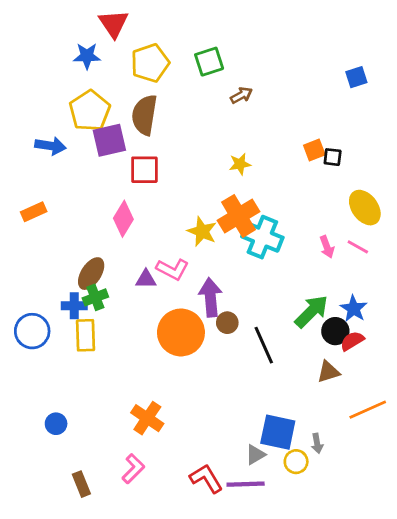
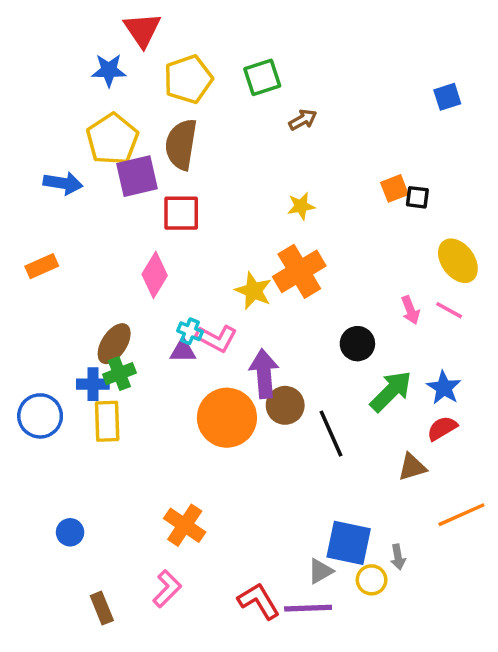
cyan cross: (262, 237) -> (190, 331), moved, size x0.5
brown circle: (227, 323) -> (285, 405), size x1.4
black circle: (335, 331) -> (357, 344), moved

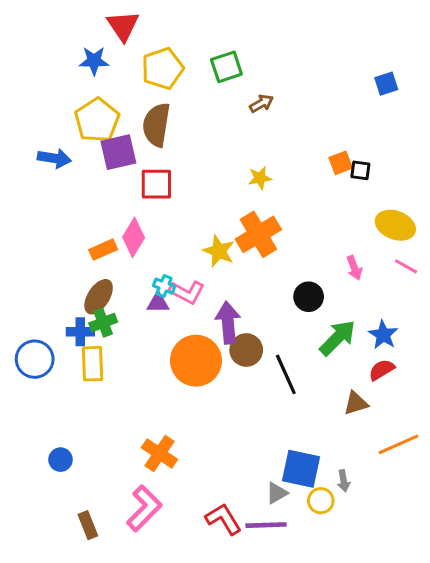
yellow ellipse: (458, 261) -> (395, 225), turned -33
orange rectangle: (42, 266) -> (103, 250), moved
pink line: (449, 310) -> (406, 266), moved
pink L-shape: (167, 589) -> (144, 508), size x1.4

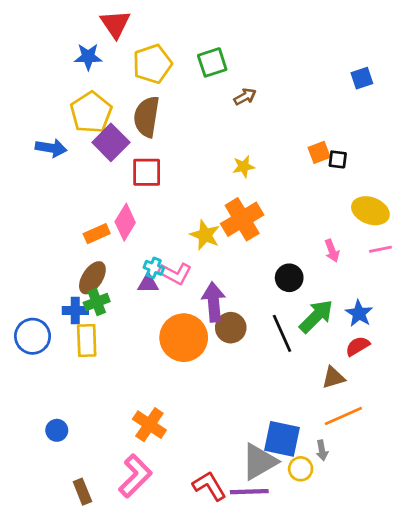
purple square: (118, 152) -> (111, 142), turned -32
pink line: (406, 266) -> (380, 249), turned -40
black line: (286, 374) -> (282, 333), moved
orange line: (398, 444) -> (343, 416), moved
gray triangle: (277, 493) -> (259, 462), size x1.8

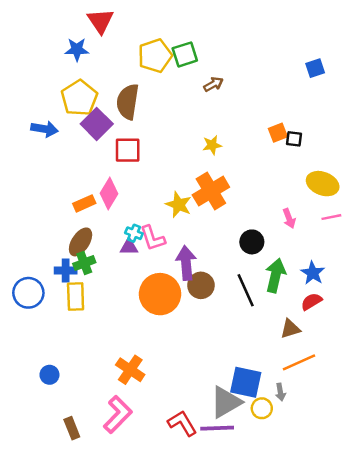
yellow pentagon: (152, 64) -> (155, 56), moved
pink L-shape: (175, 273) -> (153, 238), turned 44
green arrow: (316, 316) -> (275, 275), turned -32

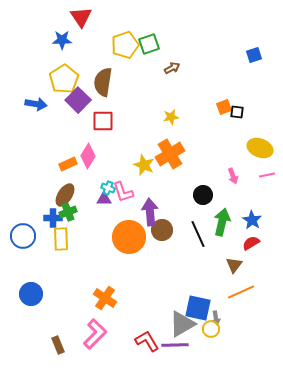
brown triangle: (290, 329) -> (234, 265), turned -36
blue circle: (49, 375) -> (31, 294), moved, size x1.5
gray arrow: (280, 392) -> (216, 318), moved

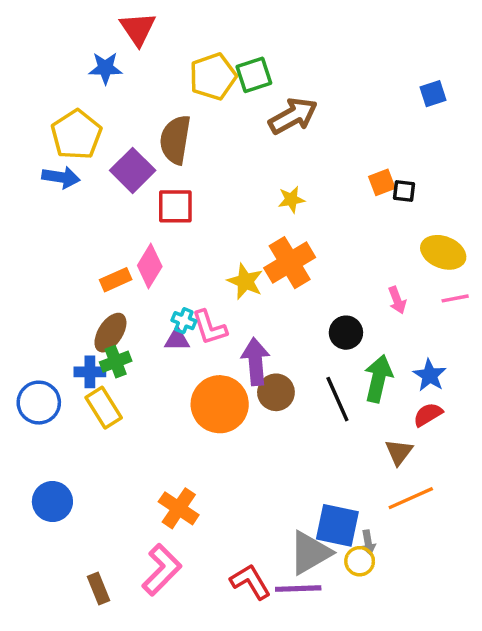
brown arrow: (172, 68) -> (293, 116), size x1.8
yellow pentagon: (64, 79) -> (76, 135), moved
yellow rectangle: (61, 239) -> (104, 408), turned -30

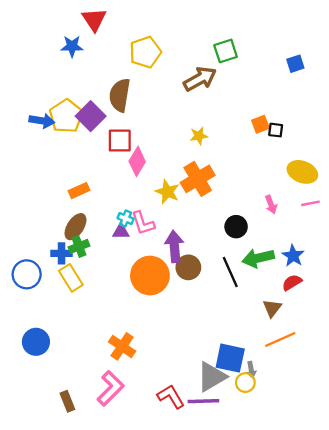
green square: (254, 75) -> (226, 51), moved
yellow pentagon: (76, 135) -> (66, 116), moved
pink diamond: (150, 266) -> (137, 161), moved
green arrow: (378, 379) -> (258, 258), turned -116

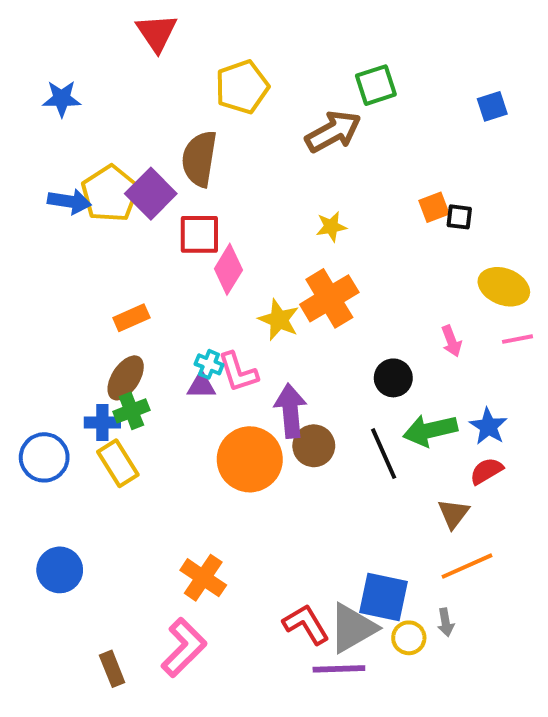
blue star: (72, 46) -> (62, 99), moved
gray arrow: (251, 370) -> (446, 622), moved
red L-shape: (171, 397) -> (306, 624), moved

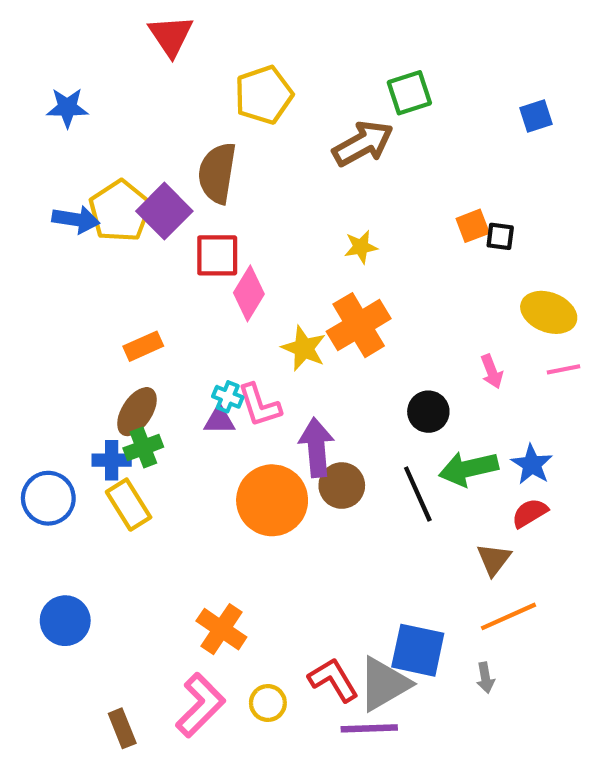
yellow circle: (409, 638) -> (268, 703), moved

